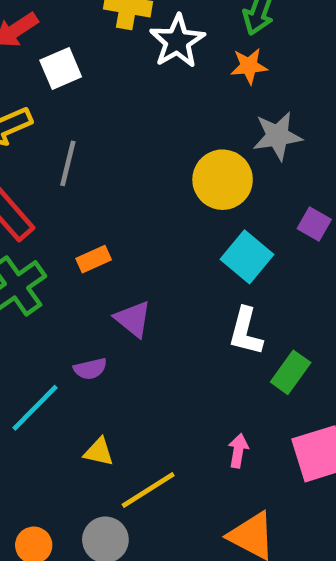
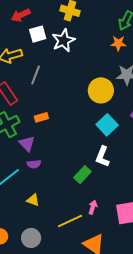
white star: (177, 41) -> (63, 40), moved
purple triangle: (133, 319) -> (27, 144), moved
green rectangle: (291, 372) -> (82, 175), moved
yellow line: (148, 490) -> (70, 221), moved

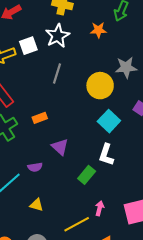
white square: (38, 34) -> (28, 46), moved
orange star: (118, 43) -> (98, 30), moved
gray line: (36, 75) -> (57, 74), moved
purple triangle: (27, 144) -> (60, 147), moved

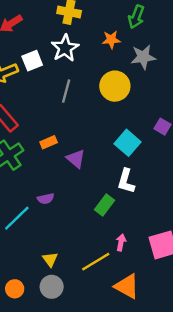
gray star: (126, 67) -> (143, 57), moved
yellow circle: (100, 86) -> (115, 86), moved
purple triangle: (60, 147) -> (76, 159), moved
yellow triangle: (37, 205) -> (50, 259), moved, turned 40

